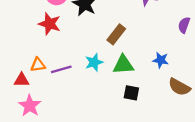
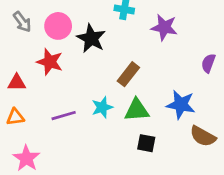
blue star: (161, 60) -> (181, 105), size x1.5
orange triangle: (38, 65) -> (15, 117), moved
red triangle: (22, 80) -> (17, 82), moved

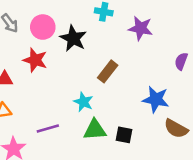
cyan star: (102, 107) -> (83, 102), turned -30
green triangle: (137, 110) -> (95, 130), moved
purple line: (64, 116) -> (48, 129), moved

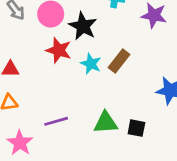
red star: (35, 60) -> (59, 50), moved
cyan star: (83, 102) -> (91, 64), moved

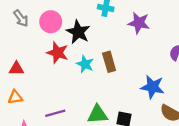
brown rectangle: (119, 61) -> (109, 62), turned -54

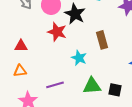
cyan star: (85, 64) -> (79, 58), moved

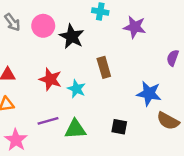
red star: (57, 32) -> (50, 79), moved
green triangle: (92, 86) -> (75, 129), moved

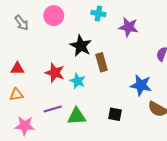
pink circle: (43, 26) -> (54, 16), moved
black star: (72, 37) -> (81, 46), moved
pink star: (16, 140) -> (25, 126), turned -30

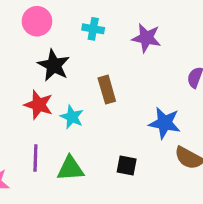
cyan cross: (98, 14) -> (93, 29), moved
black star: (81, 46) -> (54, 65), moved
purple line: (53, 109) -> (35, 158), turned -72

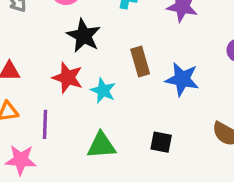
blue star: (165, 123) -> (182, 79), moved
purple line: (35, 158) -> (45, 124), moved

